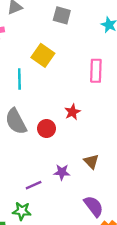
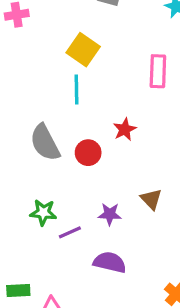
cyan line: (19, 79) -> (76, 90), moved
purple semicircle: (94, 206) -> (110, 262), moved, turned -40
green star: (22, 211) -> (43, 212), moved

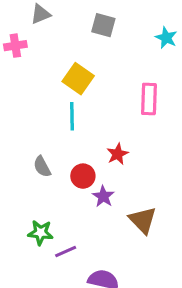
gray semicircle: (45, 143) -> (42, 167), size x0.6
brown triangle: (151, 199) -> (143, 220), size x1.4
purple star: (110, 214) -> (103, 196), moved, turned 30

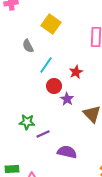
cyan line: (72, 116) -> (46, 65), moved, turned 36
gray semicircle: (42, 167) -> (28, 46), moved

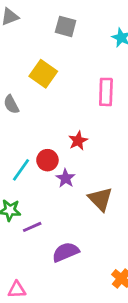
cyan line: (46, 65) -> (21, 170), moved
purple semicircle: (67, 152) -> (66, 252), turned -36

